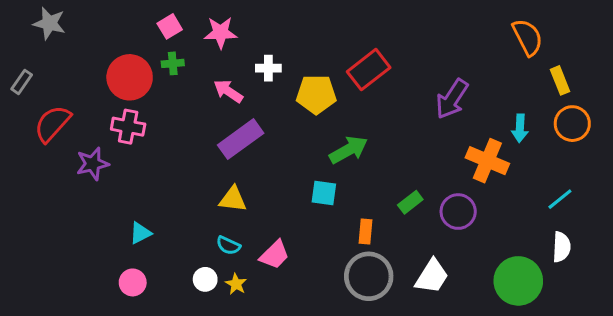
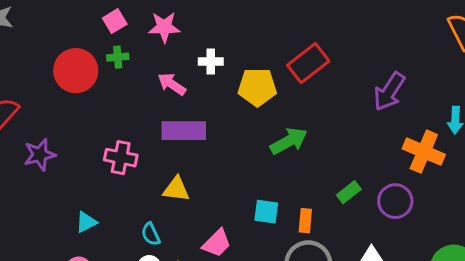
pink cross: (128, 127) -> (121, 158), moved
purple rectangle: (241, 139) -> (184, 131), turned 36
cyan square: (324, 193) -> (266, 212), moved
cyan semicircle: (228, 245) -> (151, 234), moved, turned 40

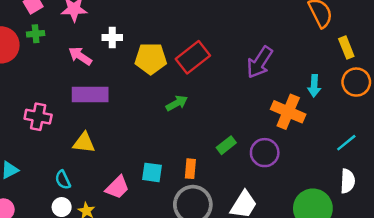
red rectangle: (308, 63) -> (193, 57), moved
green arrow: (289, 141) -> (177, 103), size x0.7
cyan square: (266, 212) -> (152, 172), moved

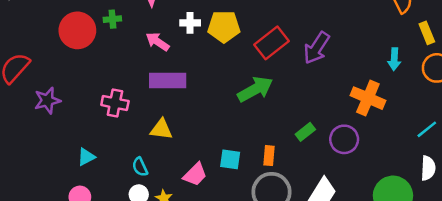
yellow pentagon: (151, 59) -> (224, 27), moved
purple arrow: (260, 62) -> (317, 48), moved
cyan arrow: (314, 86) -> (394, 59), moved
green arrow: (177, 103) -> (255, 89), size x1.6

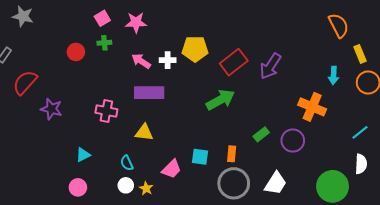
white cross: (190, 23) -> (168, 60), moved
red circle: (77, 30) -> (76, 52), size x0.6
purple star: (47, 101) -> (51, 109), turned 30

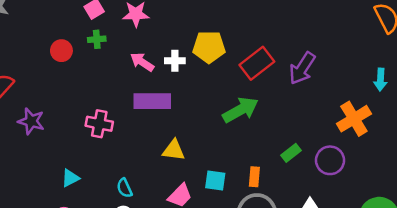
orange cross: (312, 107) -> (354, 119), turned 36
yellow triangle: (144, 132) -> (174, 150), moved

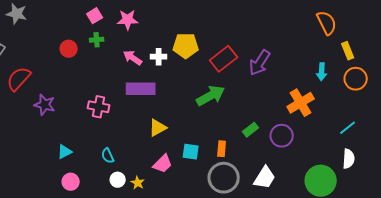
yellow triangle: (174, 150) -> (158, 128), turned -36
cyan triangle: (70, 178) -> (65, 152), moved
cyan semicircle: (124, 188) -> (108, 156), moved

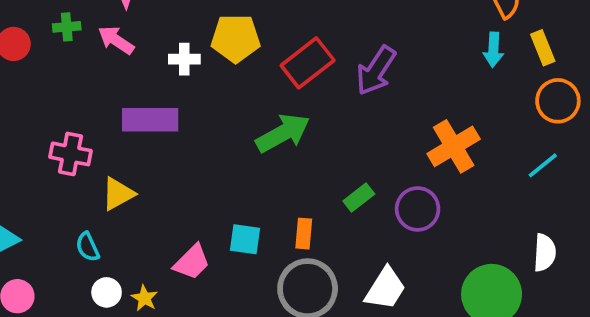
pink arrow: (133, 58) -> (116, 40), moved
cyan arrow: (322, 72) -> (493, 50), moved
yellow triangle: (158, 128) -> (118, 194), moved
cyan line: (348, 128) -> (543, 165), moved

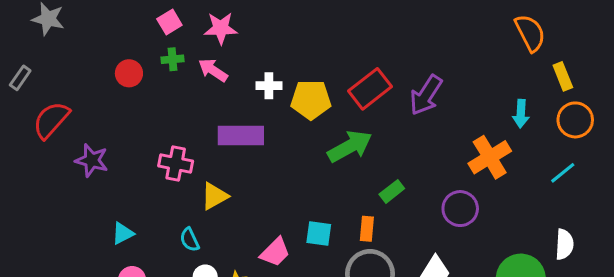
yellow pentagon: (236, 38) -> (311, 100), moved
cyan arrow: (493, 50) -> (521, 114), moved
green rectangle: (359, 198) -> (392, 191), moved

